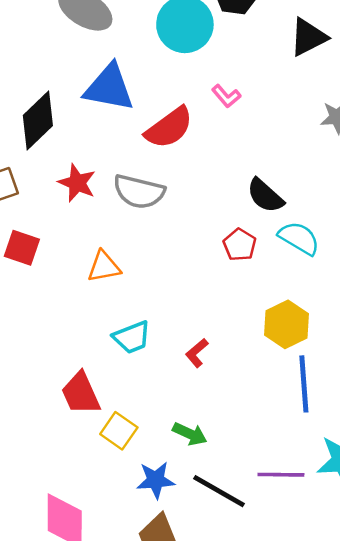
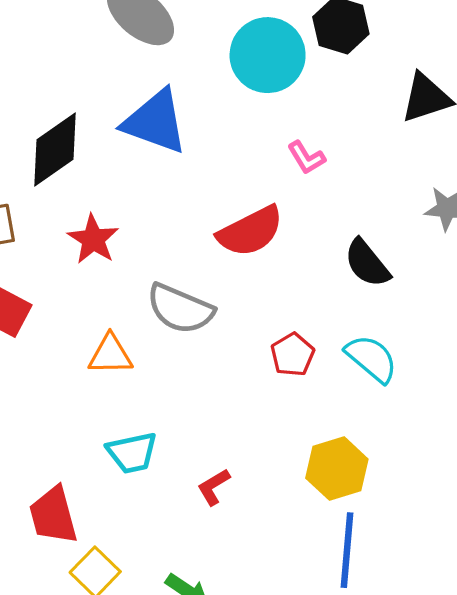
red semicircle: (169, 128) -> (250, 231), moved
gray semicircle: (139, 192) -> (180, 309), moved
black semicircle: (265, 196) -> (367, 263), moved

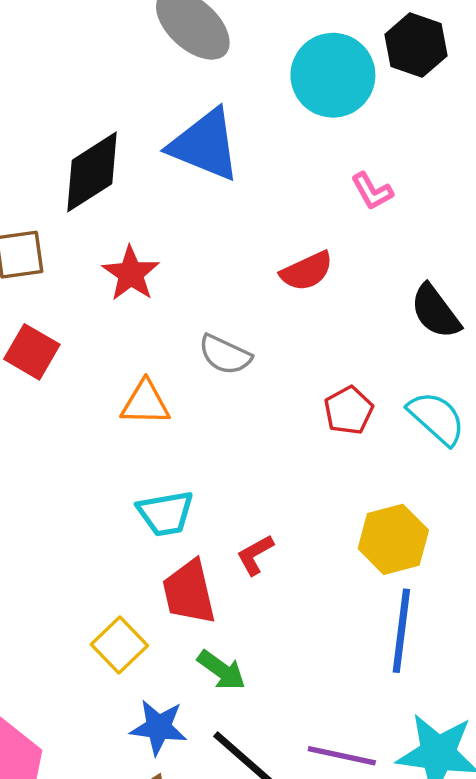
red semicircle: (250, 231) -> (307, 271), size x0.7
gray semicircle: (180, 309) -> (225, 355), size x0.7
red trapezoid: (53, 515) -> (189, 592), moved

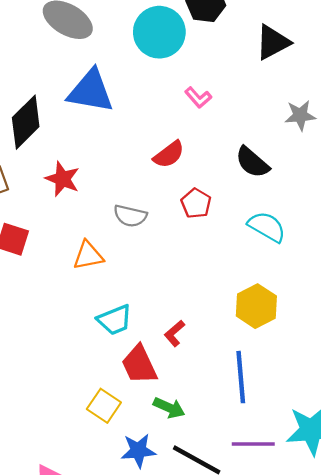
red pentagon: (349, 410) -> (196, 203), moved
blue line: (401, 631) -> (241, 377), moved

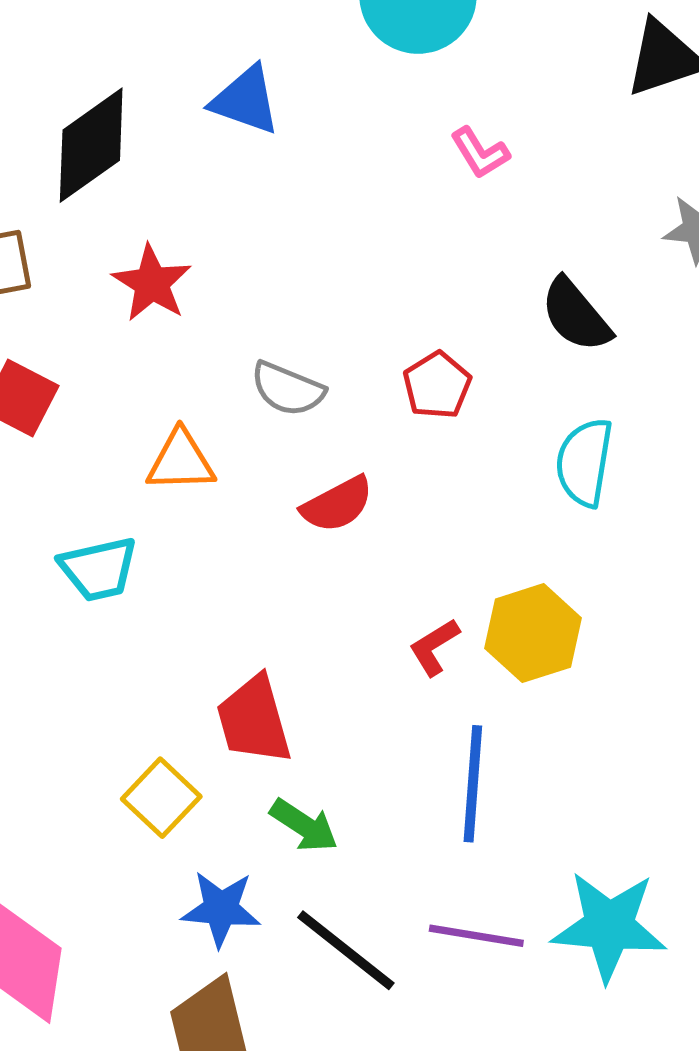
blue triangle: (91, 91) -> (246, 100), size x0.7
red semicircle: (169, 154) -> (337, 504), moved
cyan semicircle: (267, 227) -> (584, 462), turned -120
cyan trapezoid: (115, 320) -> (99, 569), moved
red L-shape: (174, 333) -> (434, 647), moved

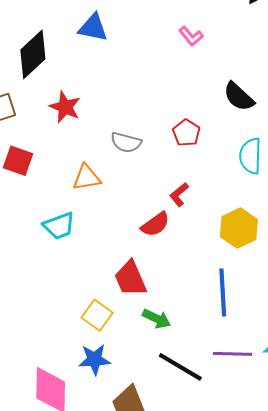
red semicircle: (337, 504) -> (155, 224), moved
red L-shape: (434, 647) -> (179, 195), moved
blue star: (221, 909) -> (95, 359), moved

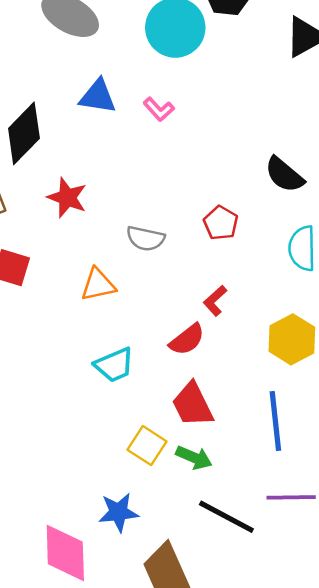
pink L-shape: (191, 36) -> (159, 109), moved
cyan trapezoid: (59, 226) -> (114, 365), moved
red trapezoid: (130, 279) -> (192, 405), moved
yellow square: (97, 315) -> (147, 446), moved

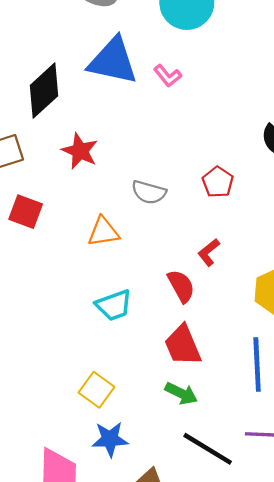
blue triangle: (98, 96) -> (113, 61), size x1.5
red semicircle: (187, 340) -> (181, 286), turned -84
yellow square: (147, 446) -> (97, 390), moved

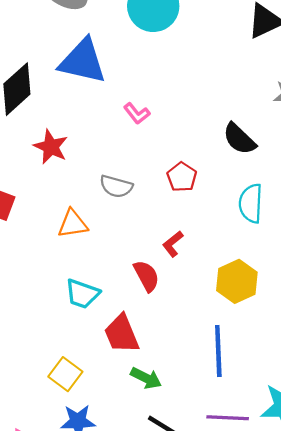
pink L-shape: (168, 76) -> (137, 113), moved
cyan trapezoid: (114, 305) -> (82, 294), turned 39
red trapezoid: (183, 345) -> (122, 334), moved

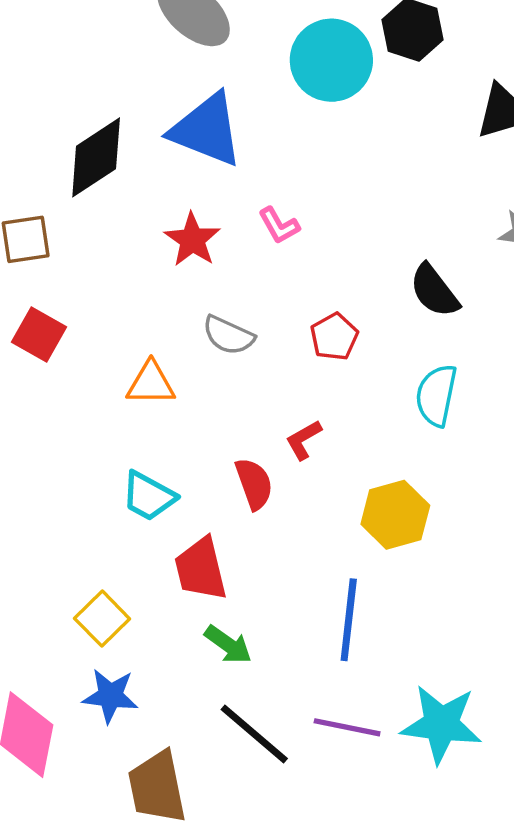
red star: (51, 147) -> (192, 240), moved

